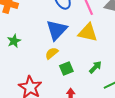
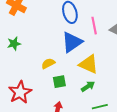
blue triangle: (57, 30) -> (72, 42), moved
yellow triangle: (88, 32) -> (89, 64), moved

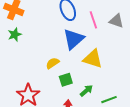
green star: (14, 44) -> (15, 35), moved
green arrow: (88, 86) -> (86, 91), moved

